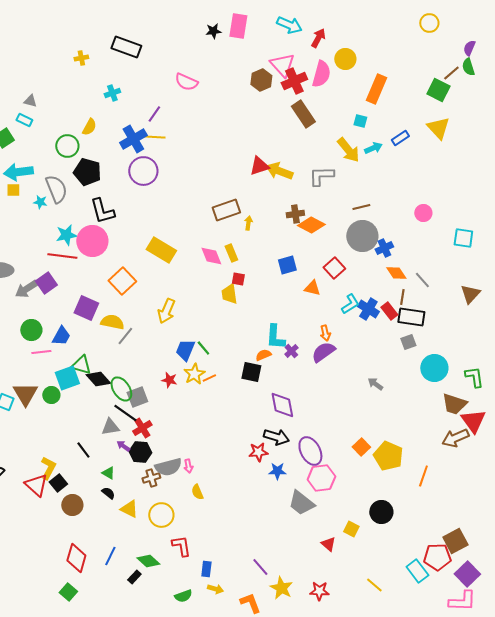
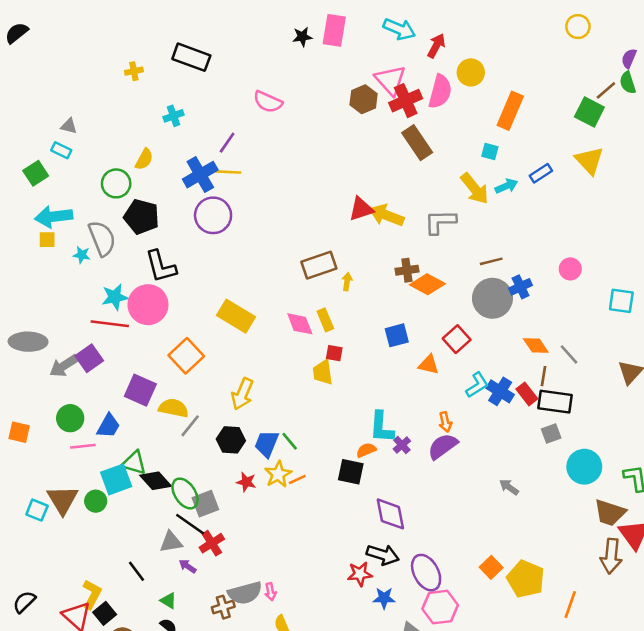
blue cross: (384, 248) -> (521, 287), moved
brown arrow: (455, 438) -> (611, 556), turned -60
black hexagon: (140, 452) -> (231, 440), moved

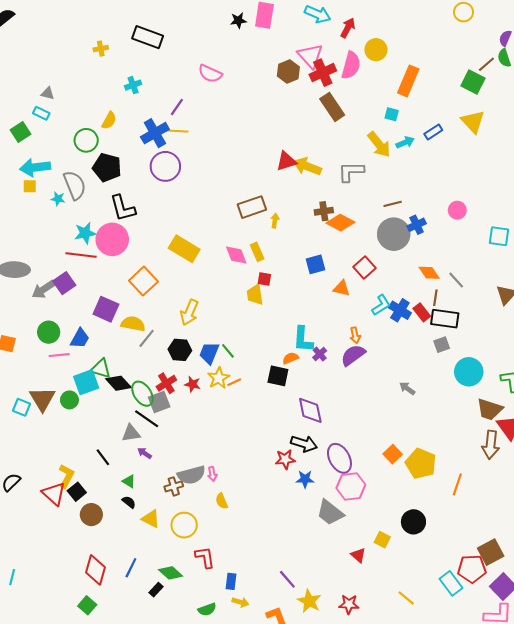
red cross: (212, 543) -> (166, 383), moved

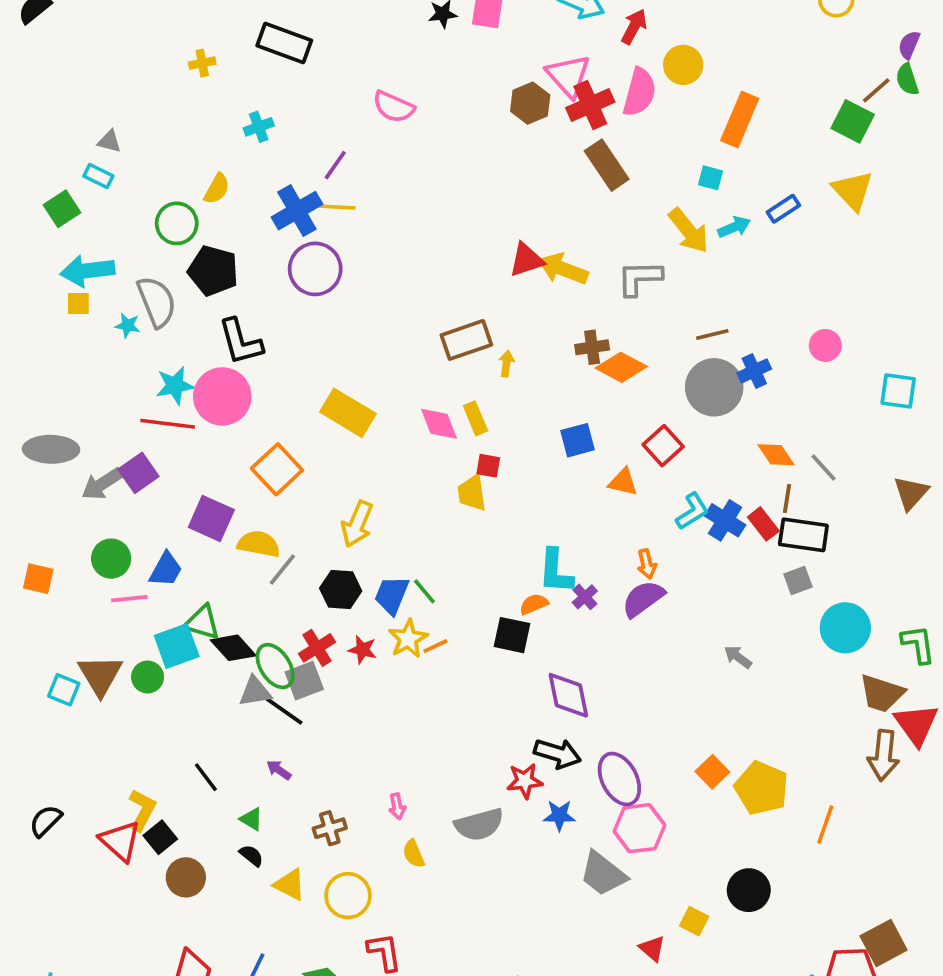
gray triangle: (131, 433) -> (255, 692), moved
gray semicircle: (191, 475) -> (479, 825), moved

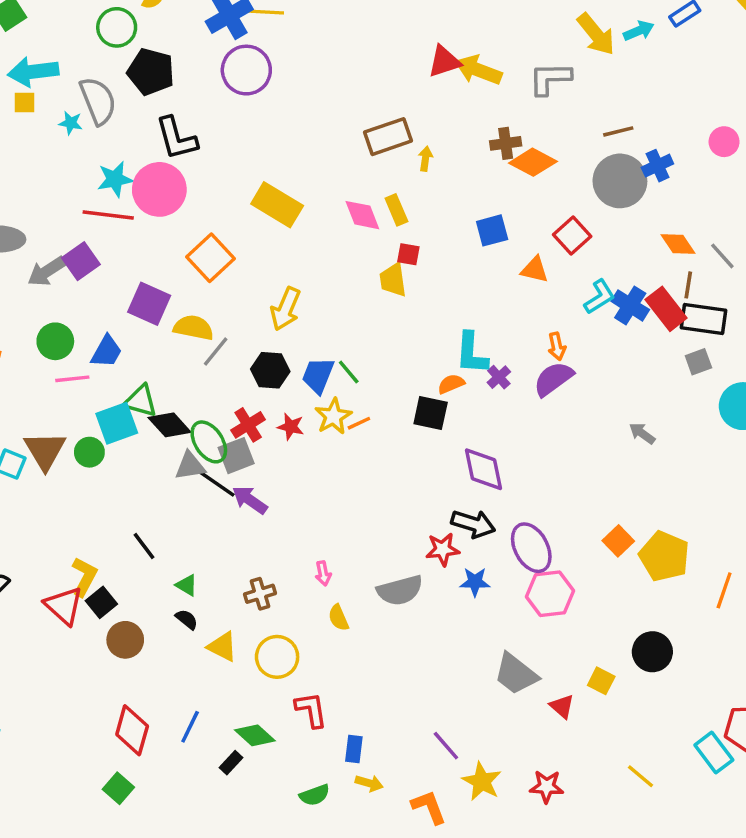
red rectangle: (763, 524) -> (666, 309), size x1.4
purple arrow: (279, 770) -> (250, 500), moved, size x1.5
gray trapezoid: (603, 874) -> (516, 674), moved

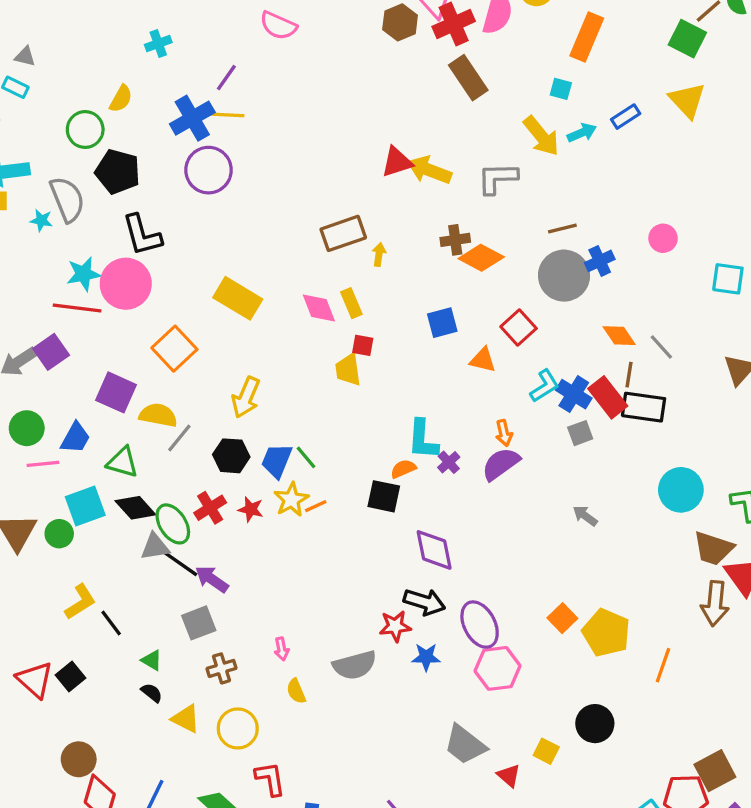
gray square: (698, 362) -> (580, 433), moved
green triangle: (141, 401) -> (122, 462), moved
gray square: (236, 456) -> (199, 623), moved
yellow L-shape: (84, 577) -> (80, 602), moved, turned 30
brown circle: (125, 640) -> (79, 759), moved

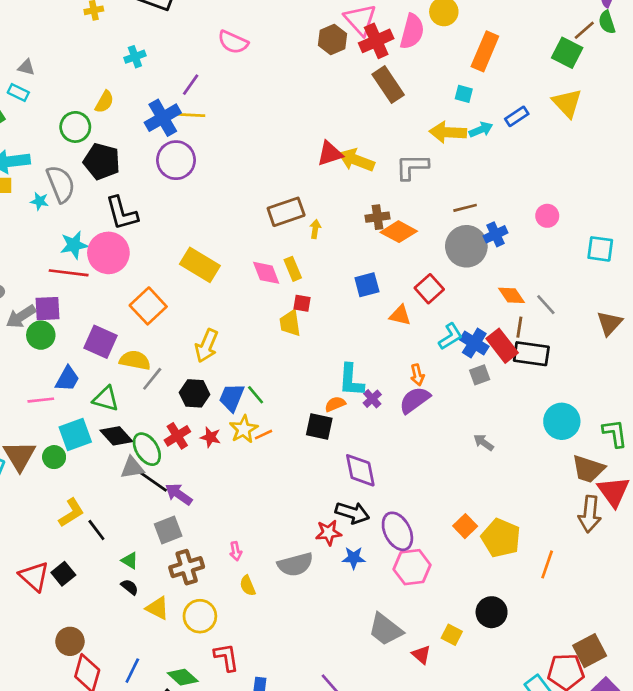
yellow arrow: (541, 136) -> (448, 132), turned 132
purple square: (51, 352) -> (47, 309), turned 32
green circle: (27, 428) -> (41, 335), moved
brown cross: (222, 668) -> (187, 567), size x1.4

